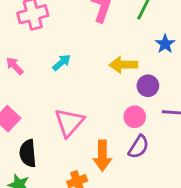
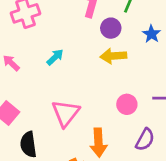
purple circle: (148, 86) -> (111, 28), moved
purple semicircle: (139, 147) -> (145, 140), moved

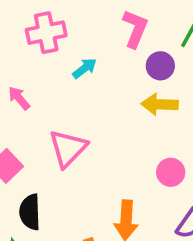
cyan arrow: (55, 57) -> (85, 68), moved
pink triangle: (66, 113) -> (68, 148), moved

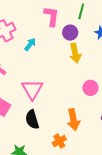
yellow arrow: (160, 104) -> (75, 53), turned -90
black semicircle: (30, 212) -> (32, 119), moved

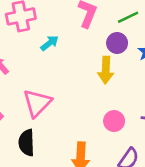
green line: (81, 11) -> (128, 17), turned 35
purple circle: (70, 33) -> (117, 43), moved

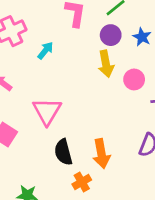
pink circle: (114, 121) -> (134, 79), moved
black semicircle: (27, 143) -> (63, 152), moved

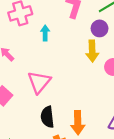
cyan arrow: (45, 50) -> (45, 33), turned -48

